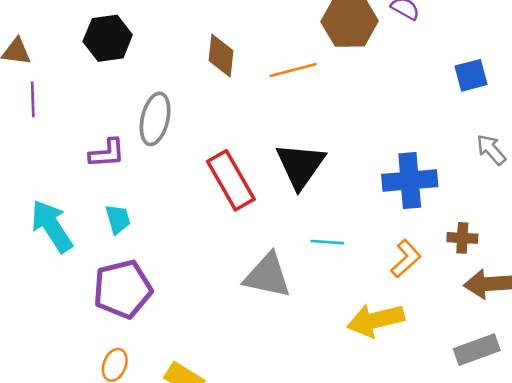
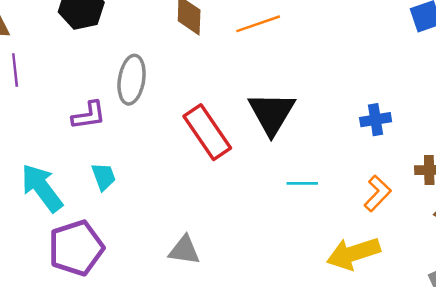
blue cross: (410, 181) -> (376, 120), size x0.6
gray triangle: (267, 276) -> (184, 250), moved, size x0.7
purple pentagon: (123, 289) -> (76, 248), moved

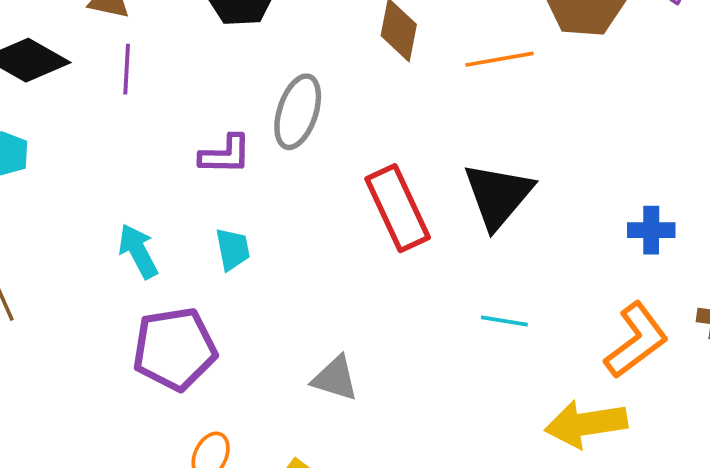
cyan line: (302, 183) -> (504, 321), moved
cyan arrow: (42, 188) -> (138, 251), size x0.7
orange L-shape: (377, 193) -> (636, 340), size x1.4

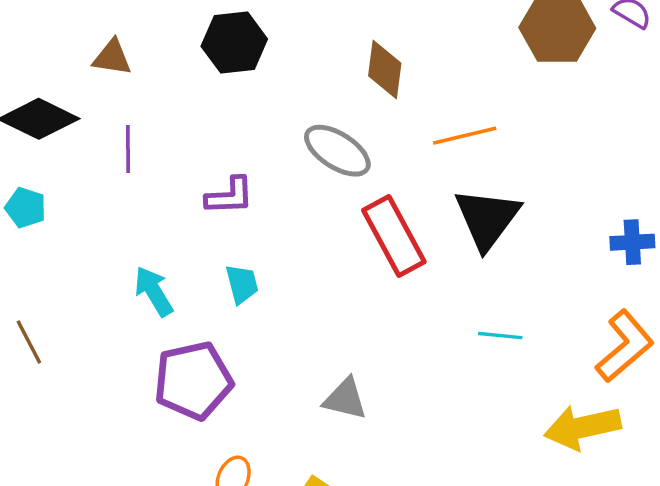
orange line: (499, 59) -> (465, 136), moved
purple line: (127, 69) -> (128, 149), moved
gray ellipse: (298, 112) -> (337, 151), moved, turned -72

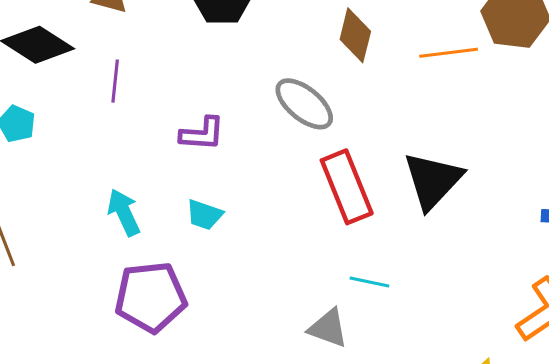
orange line: (465, 136) -> (449, 53), moved
cyan trapezoid: (242, 284) -> (204, 215), turned 117
cyan line: (500, 336) -> (369, 282), moved
gray triangle: (345, 399) -> (328, 328), moved

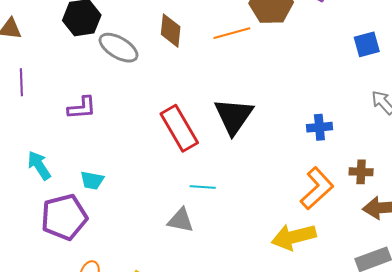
gray ellipse: (304, 104) -> (119, 48), moved
cyan trapezoid: (204, 215) -> (92, 180), moved

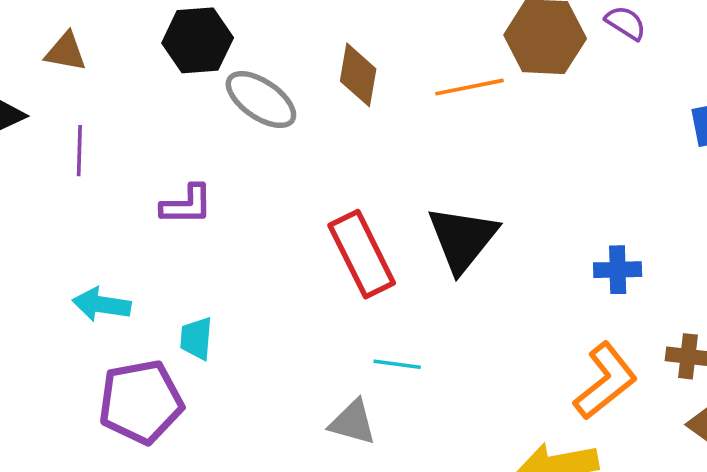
cyan arrow: (39, 165) -> (102, 304), turned -52
cyan trapezoid: (92, 180) -> (196, 338), turned 80

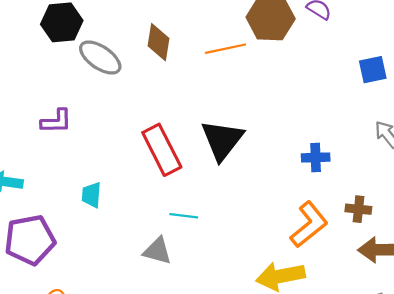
cyan trapezoid: (196, 338) -> (91, 195), moved

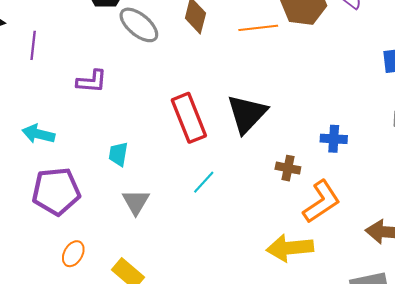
brown cross: (358, 209) -> (288, 168), moved
cyan line: (184, 216) -> (204, 182), turned -60
gray triangle: (157, 251) -> (136, 202), moved, turned 40

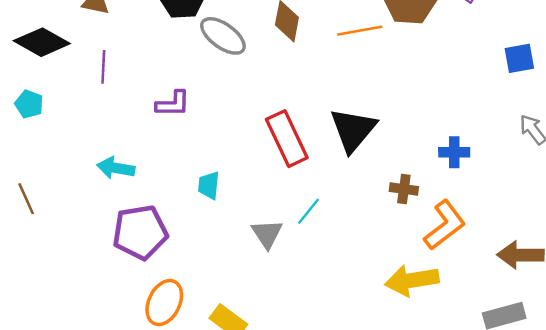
gray triangle: (136, 202) -> (267, 234), moved
orange ellipse: (73, 254) -> (164, 303), size x1.5

